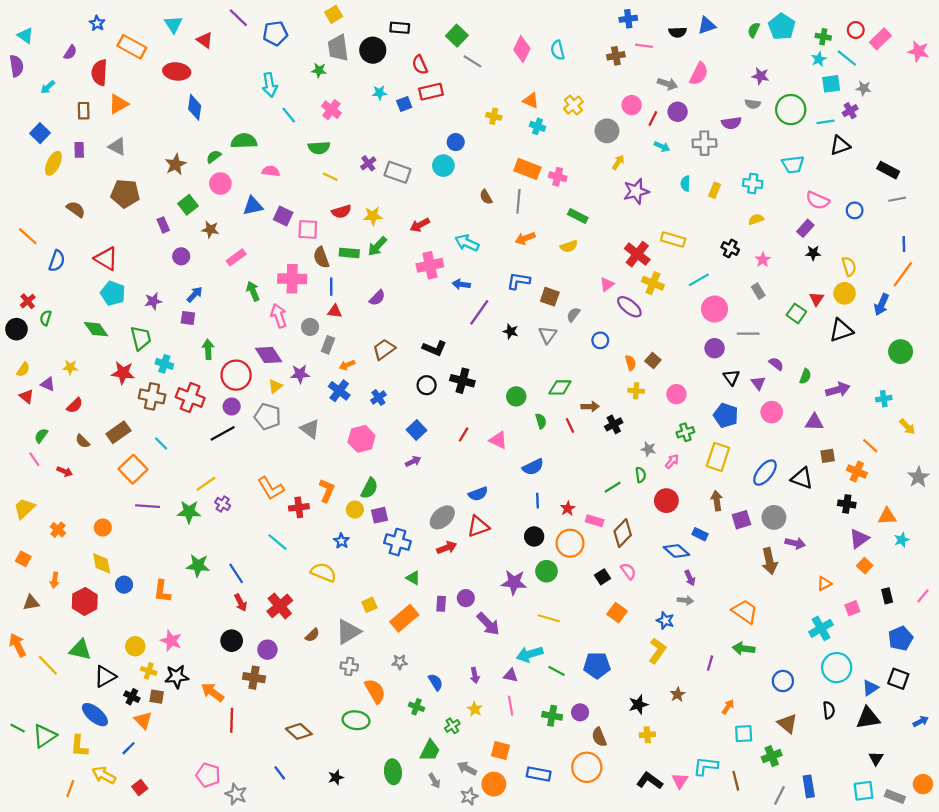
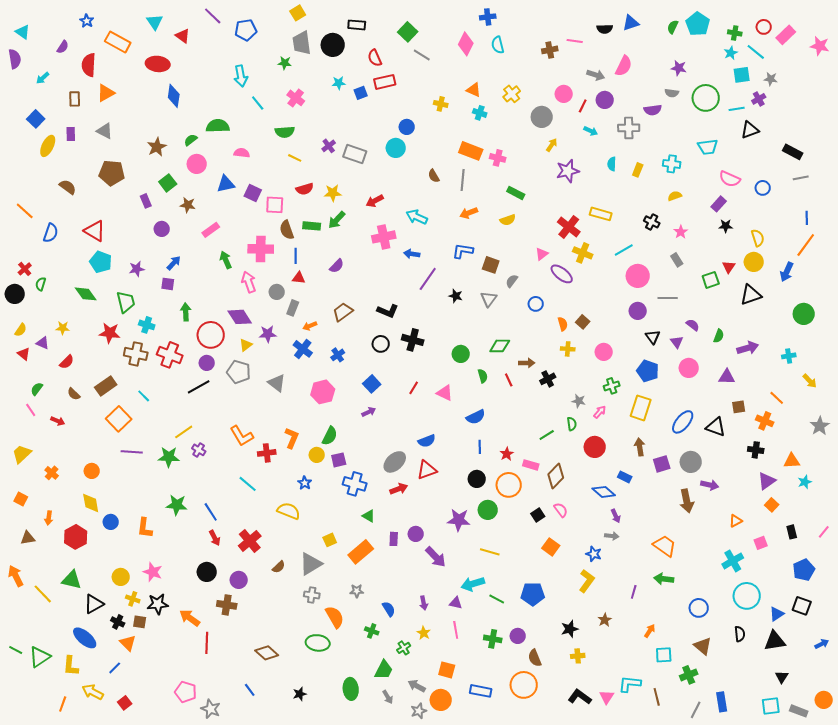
blue cross: (628, 19) -> (488, 17), moved
green square: (796, 313) -> (711, 280), turned 36

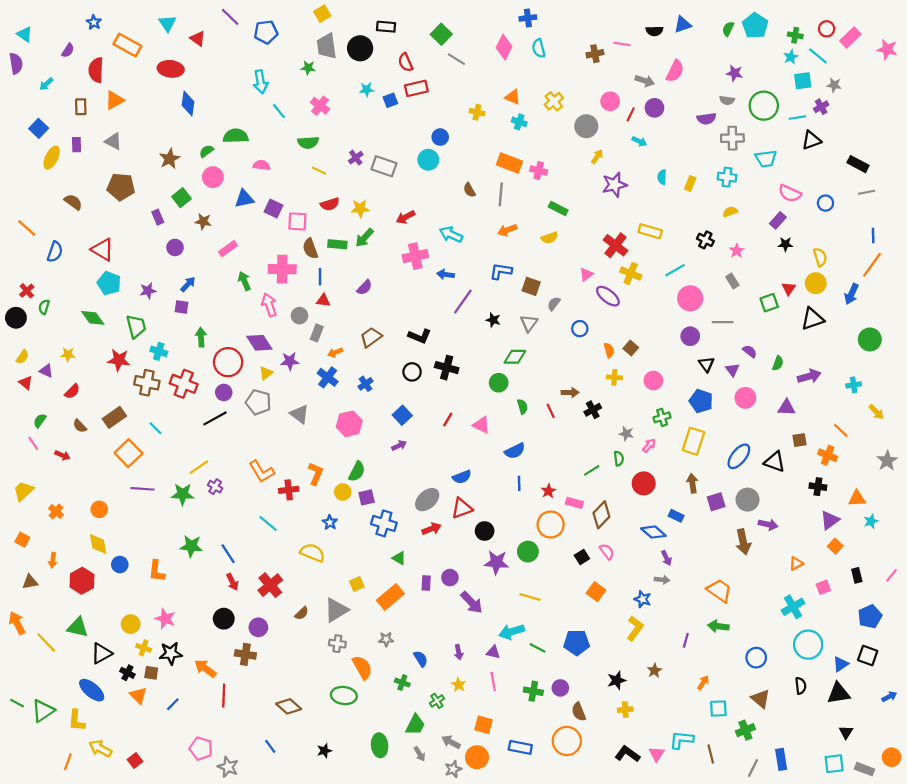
gray cross: (629, 128) -> (732, 138), moved
green diamond: (500, 346) -> (515, 357), moved
black circle: (477, 479) -> (485, 531), moved
blue line: (115, 668) -> (173, 704), moved

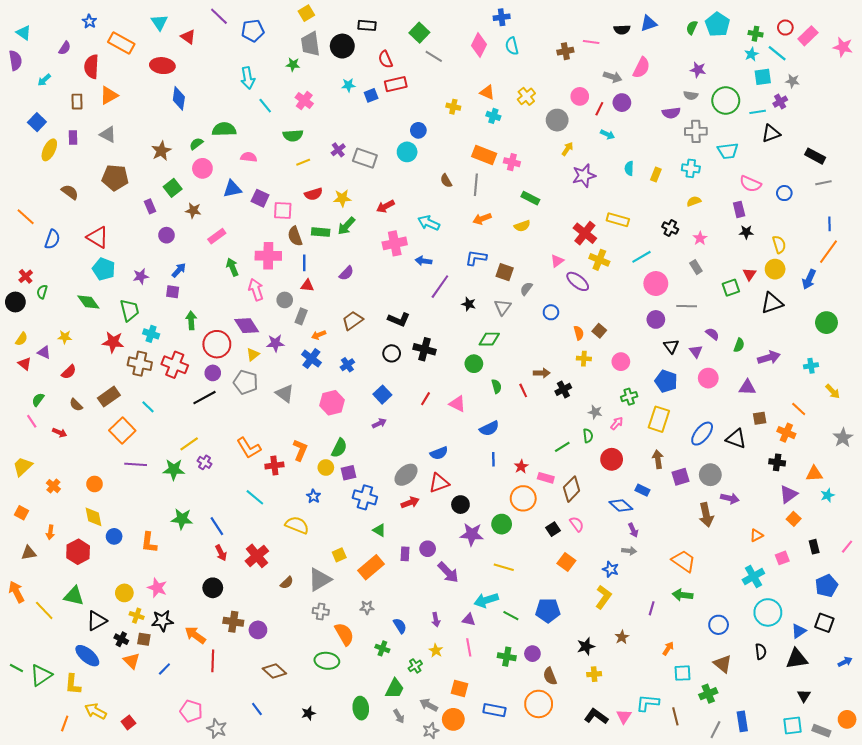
yellow line: (319, 171) -> (303, 162), turned -48
purple rectangle: (778, 220) -> (739, 209), turned -56
purple circle: (258, 627) -> (258, 630), moved

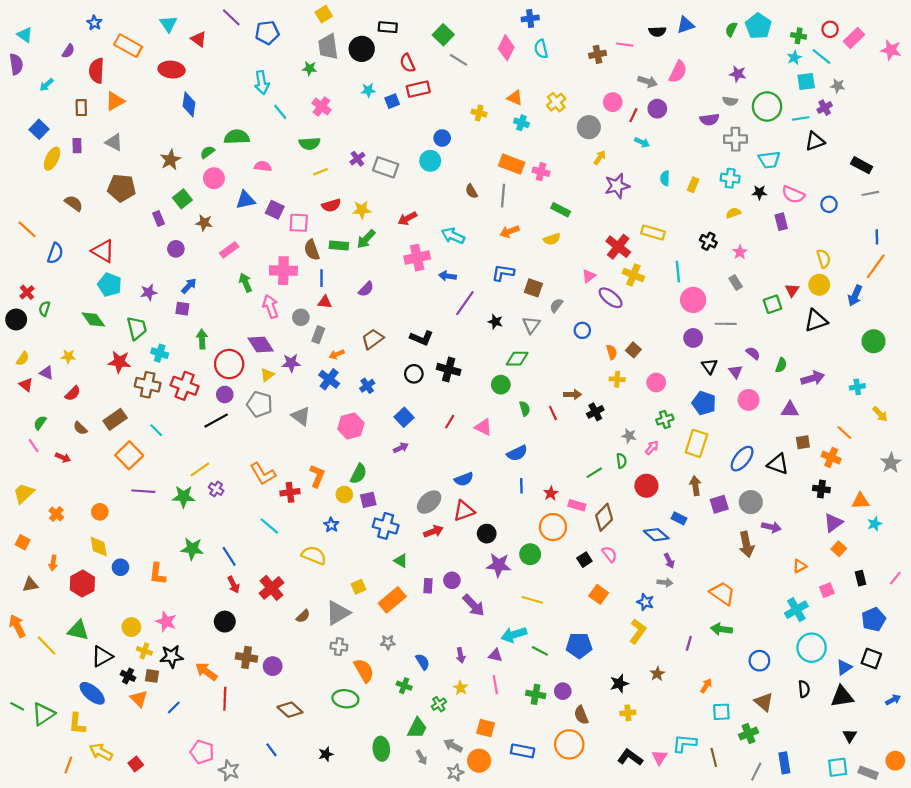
black star: (746, 232) -> (759, 192), moved
cyan line: (641, 257) -> (678, 272), turned -66

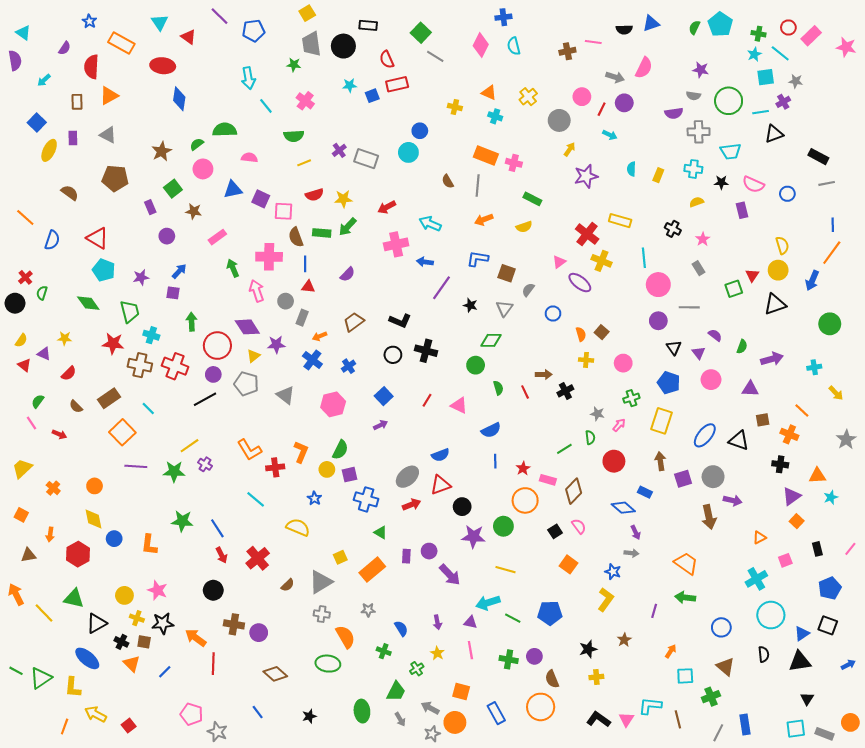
blue rectangle: (523, 751) -> (496, 713), turned 50

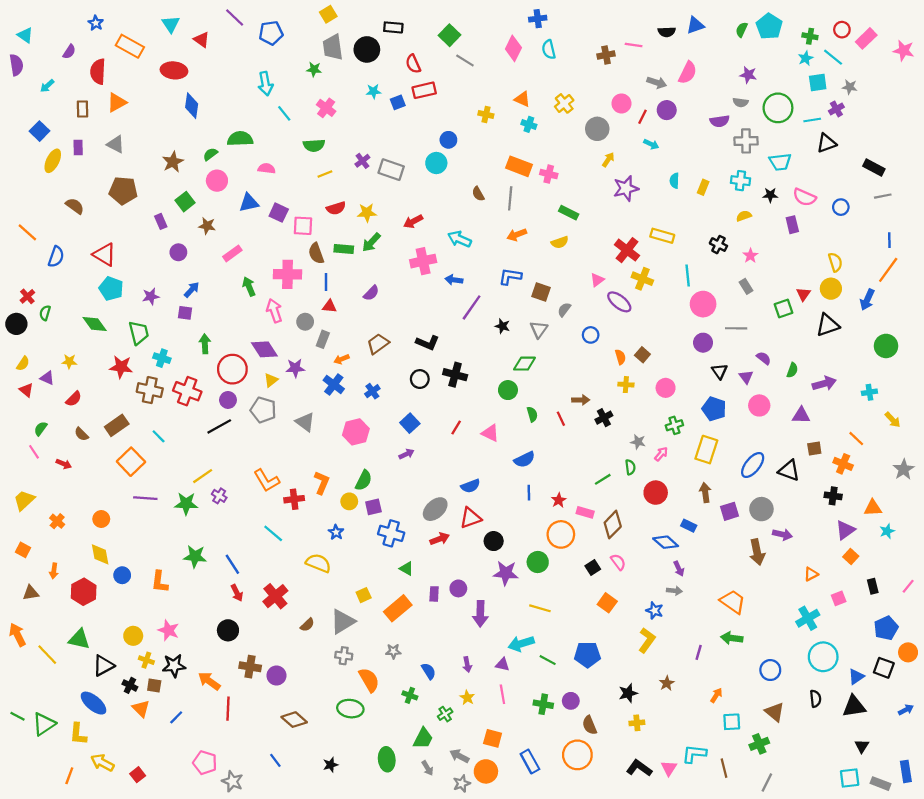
purple arrow: (450, 575) -> (480, 614), turned 45
orange circle: (850, 722) -> (908, 652), moved
blue rectangle: (745, 724) -> (906, 771), moved

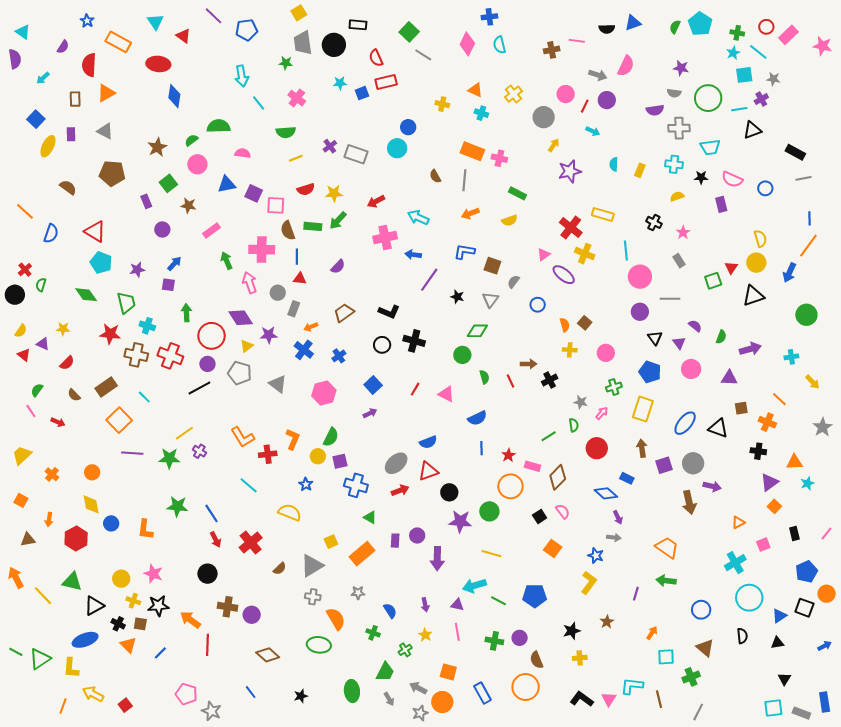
blue ellipse: (94, 703) -> (85, 640), turned -60
black triangle: (854, 706) -> (777, 643), size x0.6

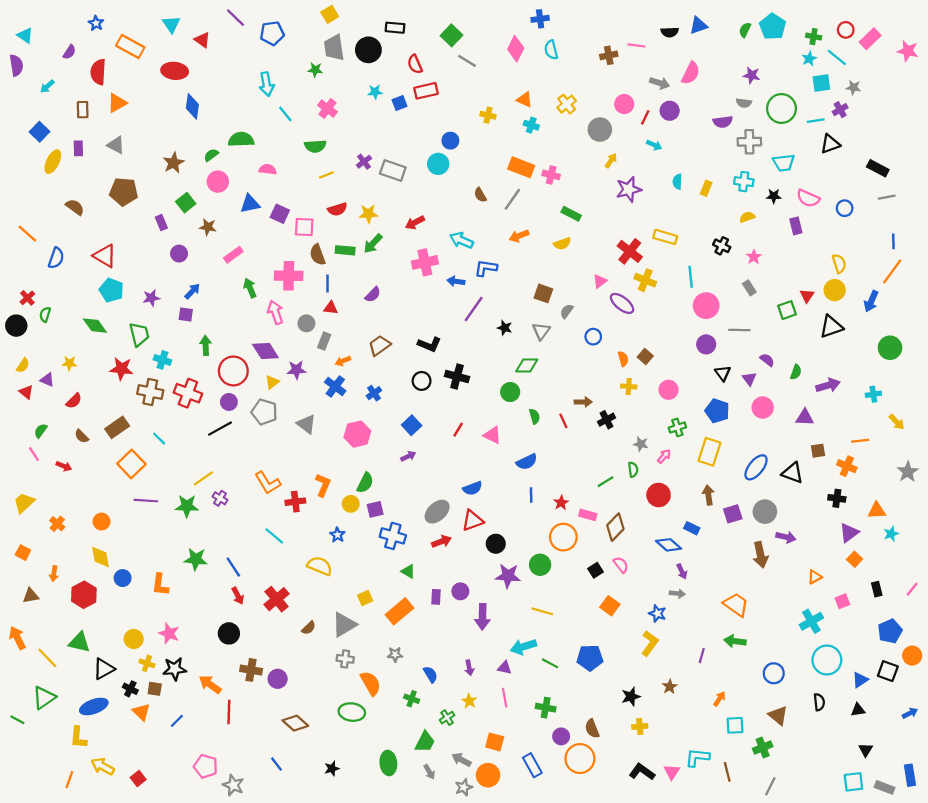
gray line: (464, 180) -> (512, 199), turned 30
blue L-shape: (464, 252) -> (486, 268), moved
orange line: (779, 399) -> (860, 441), turned -49
purple circle: (520, 638) -> (561, 736), moved
green triangle: (40, 659) -> (44, 698), moved

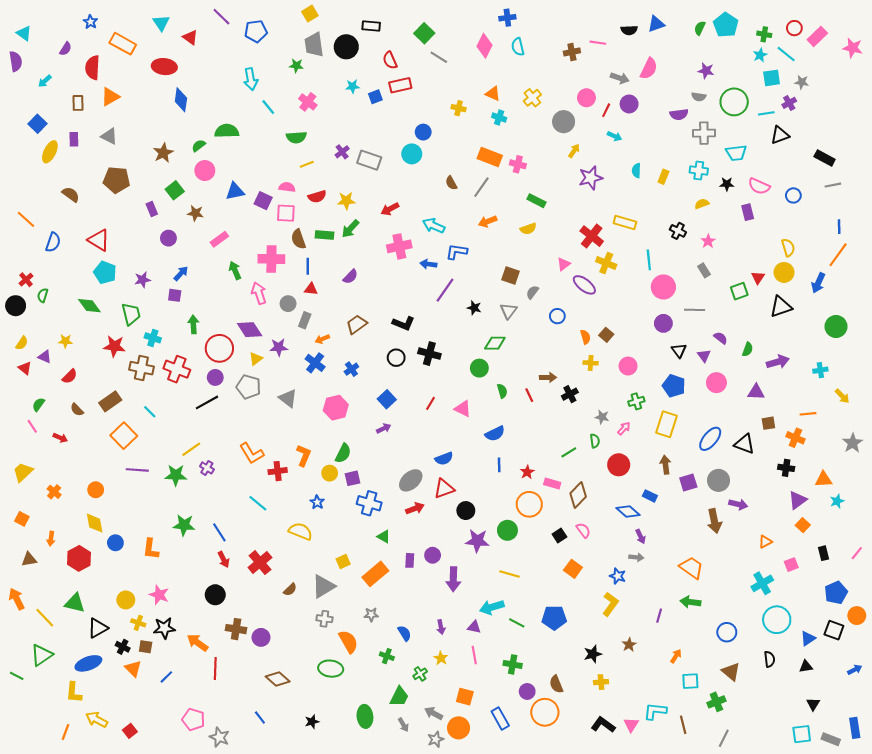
pink semicircle: (268, 169) -> (287, 187), moved

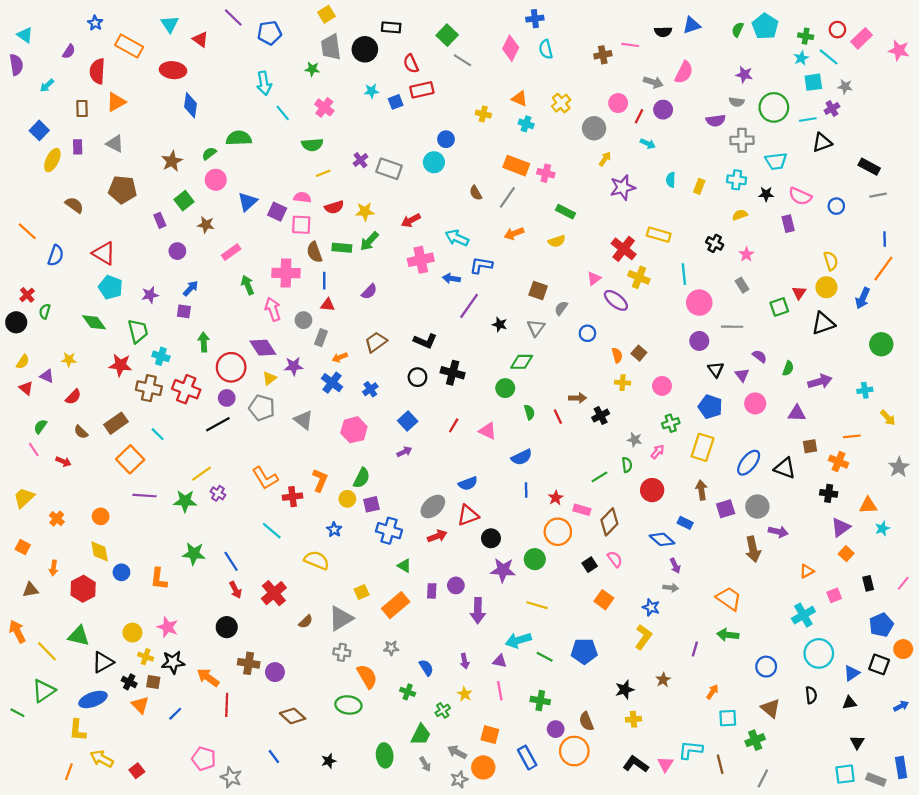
blue triangle: (235, 191) -> (248, 202), turned -30

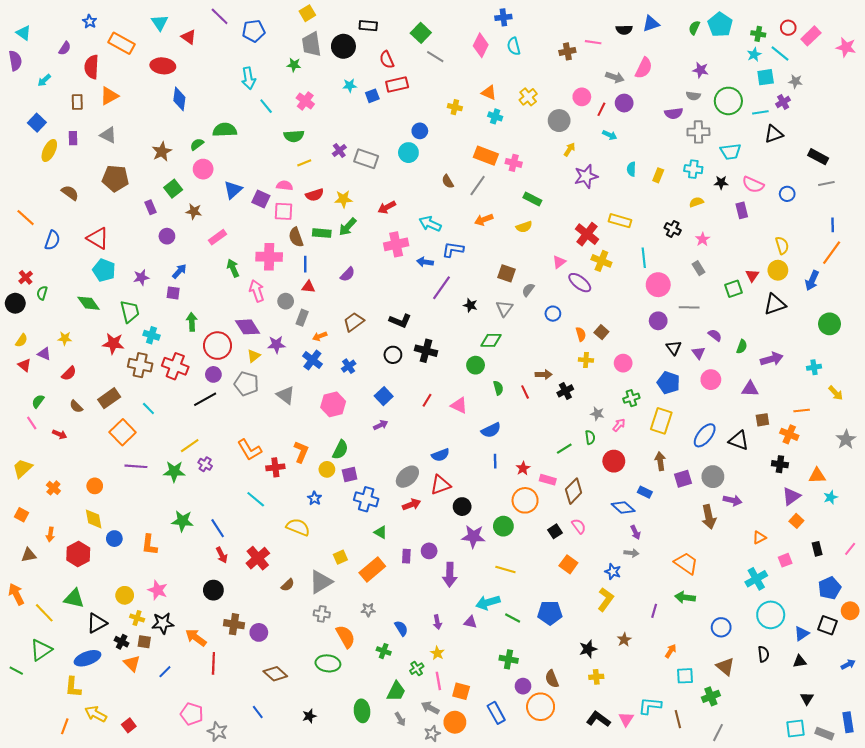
pink line: (500, 691) -> (438, 681), moved

